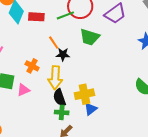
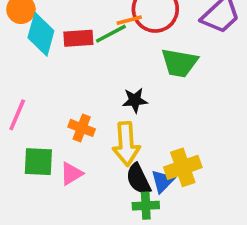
green line: (65, 15) -> (111, 34), moved
orange line: (54, 43) -> (129, 20), moved, turned -64
blue triangle: (91, 109) -> (163, 181), moved

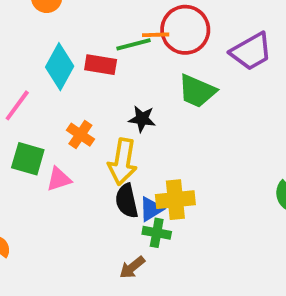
cyan diamond: (41, 34) -> (60, 67), moved
red rectangle: (78, 38) -> (101, 65), moved
green cross: (146, 206) -> (157, 233), moved

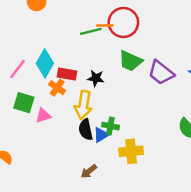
purple trapezoid: (251, 51) -> (161, 73), moved, turned 68
red rectangle: (101, 65) -> (67, 74), moved
cyan diamond: (60, 67) -> (45, 63), moved
yellow cross: (175, 200) -> (131, 151), moved
green cross: (157, 233) -> (110, 126), moved

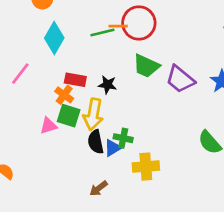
cyan diamond: (45, 63) -> (54, 38), moved
green square: (24, 103) -> (69, 116), moved

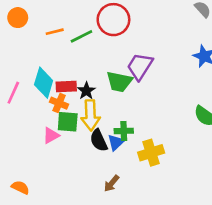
orange line: (118, 26) -> (55, 32), moved
cyan diamond: (54, 38) -> (44, 83), moved
green trapezoid: (146, 66) -> (119, 82), moved
purple trapezoid: (180, 79) -> (140, 66), moved, turned 96
black star: (107, 85) -> (86, 91), moved, turned -30

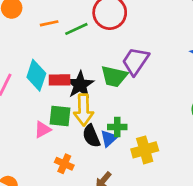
black star: (86, 91) -> (80, 85), size x1.5
orange cross: (59, 103) -> (64, 164), moved

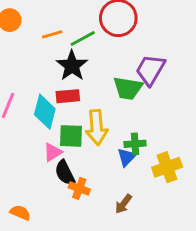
cyan diamond: (36, 75) -> (45, 112), moved
black star: (80, 85) -> (72, 66), moved
black semicircle: (91, 136) -> (65, 173), moved

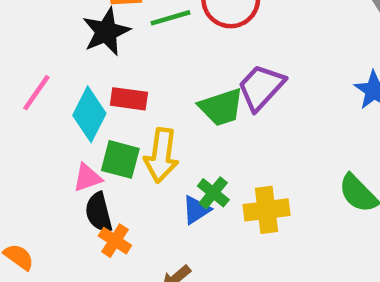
black star: (72, 66) -> (106, 32), moved
green trapezoid: (128, 88) -> (221, 107), turned -40
green cross: (135, 144) -> (213, 193), turned 30
yellow cross: (167, 167) -> (266, 210), moved

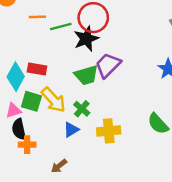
black star: (106, 32) -> (86, 39), moved
yellow arrow: (161, 155) -> (53, 100), turned -52
green cross: (213, 193) -> (82, 109), moved
orange cross: (115, 241) -> (27, 145), turned -35

